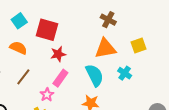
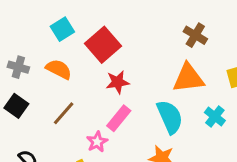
red square: (47, 30) -> (103, 45), turned 30

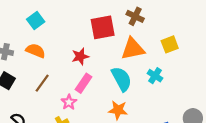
red square: (103, 45) -> (103, 27), moved, turned 35

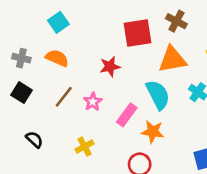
pink rectangle: (83, 83) -> (127, 115), moved
pink star: (69, 102) -> (93, 102), moved

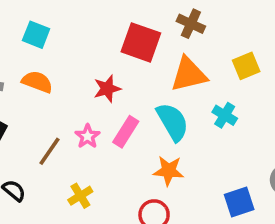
cyan square: (58, 22) -> (36, 35), turned -30
red square: (138, 33) -> (141, 42), turned 32
brown line: (64, 97) -> (50, 151), moved
pink rectangle: (127, 115) -> (126, 132), moved

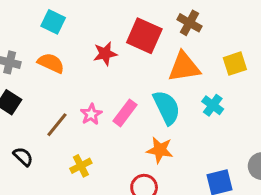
red star: (107, 89) -> (105, 54), moved

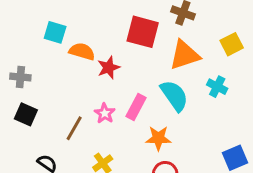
red star: (105, 54) -> (108, 68), moved
orange semicircle: (51, 63) -> (82, 51), moved
orange star: (160, 150) -> (158, 138), moved

